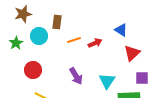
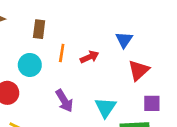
blue triangle: (121, 30) -> (124, 40), turned 32
cyan circle: (39, 36) -> (30, 65), moved
orange line: (74, 40) -> (62, 53), turned -64

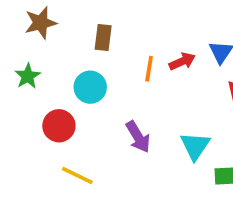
orange line: (62, 53) -> (149, 69), moved
red arrow: (90, 57) -> (182, 61), moved

